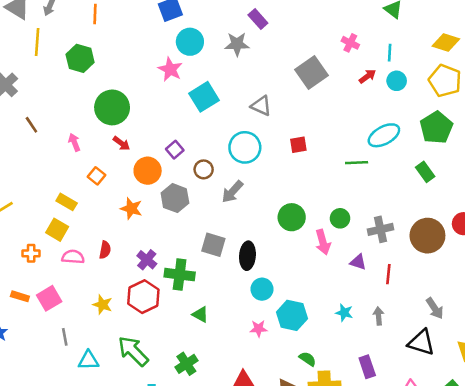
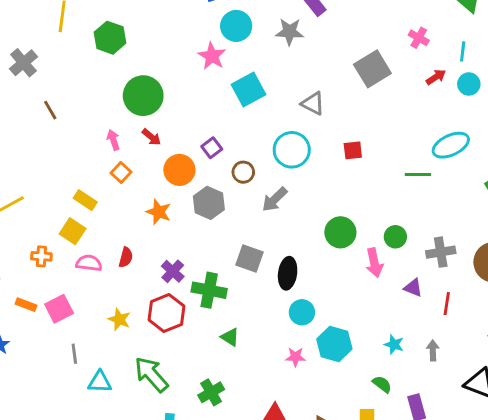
pink arrow: (74, 142) -> (113, 140), moved
green semicircle: (308, 359) -> (382, 384), moved

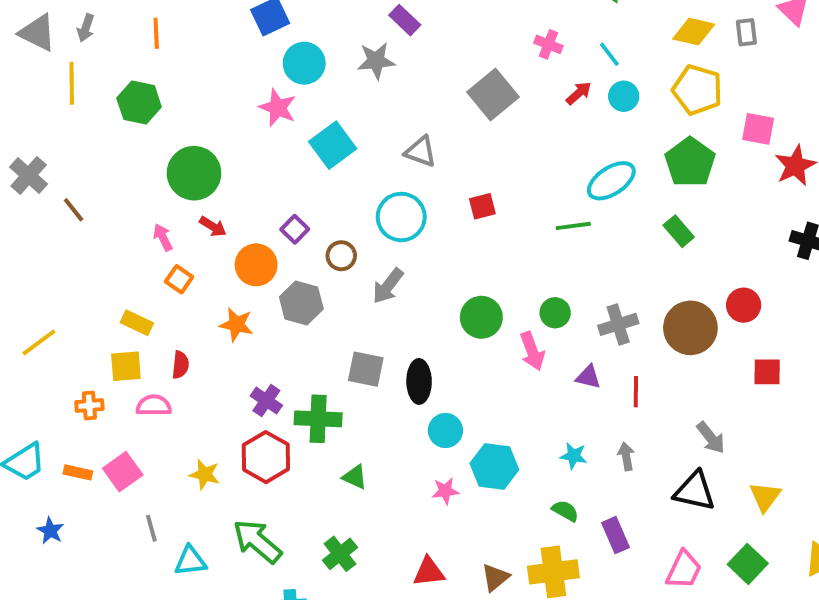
cyan line: (463, 51) -> (609, 54), turned -36
gray cross: (24, 63) -> (29, 175), moved
yellow square: (73, 231) -> (126, 366), turned -30
red semicircle: (126, 257) -> (180, 365), moved

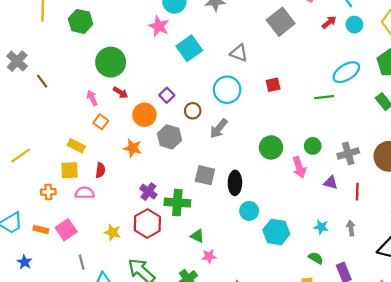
pink star: (445, 491) -> (209, 256), moved

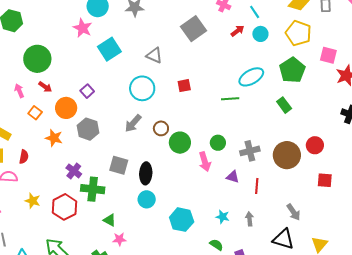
brown circle: (193, 111) -> (161, 128), moved
orange square: (101, 122) -> (35, 113), moved
purple cross: (148, 192) -> (74, 171), moved
cyan circle: (249, 211) -> (147, 199), moved
yellow star: (112, 232) -> (33, 201), moved

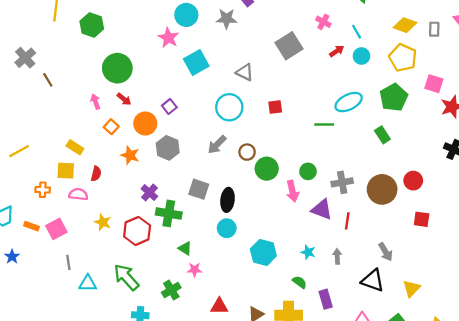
purple triangle: (233, 177) -> (322, 209), size x1.5

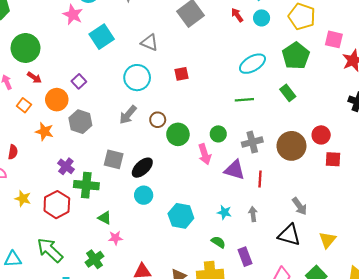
red arrow: (337, 51) -> (237, 15), turned -88
green line: (324, 124) -> (244, 100), moved
black ellipse: (228, 200) -> (142, 168), turned 45
red square: (422, 219) -> (333, 159), moved

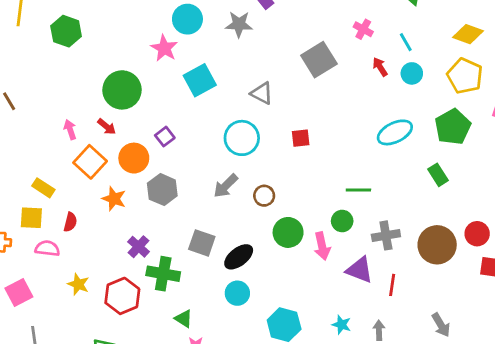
green circle: (25, 48) -> (122, 90), moved
green line: (244, 100) -> (358, 190), moved
orange square: (24, 105) -> (90, 162), size x1.6
green circle: (178, 134) -> (288, 232), moved

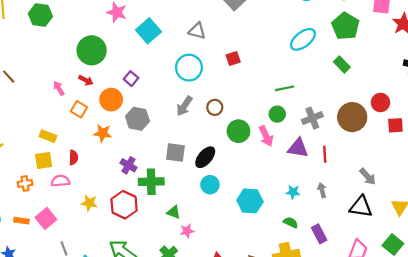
orange square: (90, 162) -> (79, 109), size x0.7

